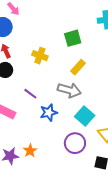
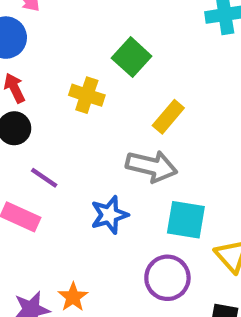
green square: (73, 38) -> (132, 57), moved, turned -30
purple line: (30, 94) -> (44, 178), moved
cyan square: (85, 116) -> (186, 220), turned -30

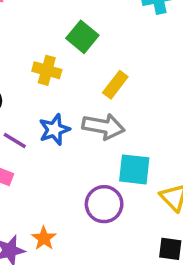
blue star: (109, 215) -> (54, 130), moved
purple circle: (167, 278) -> (104, 204), moved

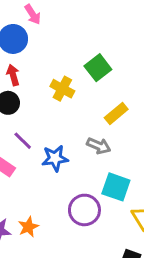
gray arrow: (104, 127) -> (99, 146), size x0.7
blue star: (54, 130) -> (55, 158), moved

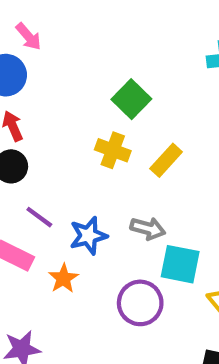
yellow cross: (62, 89) -> (113, 150), moved
gray arrow: (99, 146) -> (148, 228), moved
orange star: (28, 227) -> (63, 278), moved

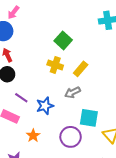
pink arrow: (29, 37) -> (13, 12), turned 80
gray arrow: (148, 228) -> (73, 92), moved, turned 140
orange star: (63, 278) -> (33, 136), moved

